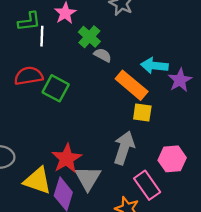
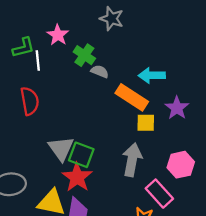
red semicircle: (29, 76) -> (30, 101), turned 96
purple star: (180, 80) -> (177, 108), moved
green square: (56, 88) -> (81, 155), moved
gray triangle: (88, 178) -> (61, 148), moved

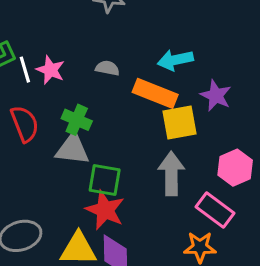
pink star: (58, 35) -> (50, 70), moved
green cross: (84, 55) -> (77, 120), moved
yellow square: (146, 123) -> (180, 123), size x1.4
gray triangle: (61, 148) -> (72, 149), moved, turned -36

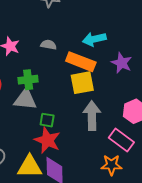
green cross: (77, 120) -> (28, 80), turned -30
yellow square: (180, 123) -> (82, 83), moved
green square: (105, 180) -> (47, 120), size x0.7

